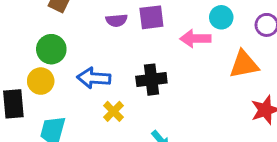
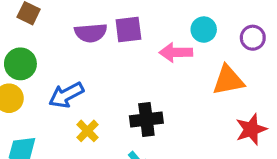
purple semicircle: (117, 20) -> (91, 33), size x1.4
blue arrow: (94, 78) -> (66, 95), turned -32
black cross: (151, 80) -> (146, 120), moved

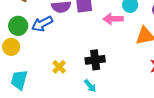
blue arrow: (66, 95) -> (42, 24), moved

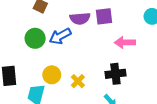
pink arrow: (113, 19) -> (125, 42), moved
yellow circle: (11, 47) -> (52, 75), moved

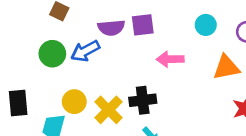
black cross: (115, 74) -> (143, 100), moved
yellow cross: (78, 81) -> (108, 110), size x1.5

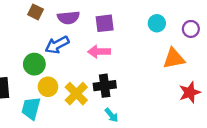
purple semicircle: (111, 28) -> (68, 18), moved
green circle: (52, 54) -> (34, 64), moved
pink arrow: (170, 59) -> (99, 52), moved

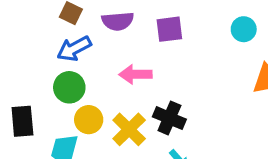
blue arrow: (57, 45) -> (74, 49), moved
pink arrow: (99, 52) -> (135, 74), moved
black cross: (105, 86) -> (169, 118), turned 30

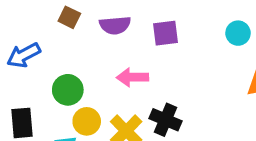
blue arrow: (74, 49) -> (24, 55), moved

